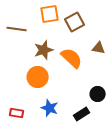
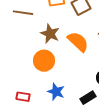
brown star: (44, 50) -> (50, 34), turned -30

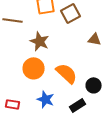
orange semicircle: (78, 42) -> (67, 73), moved

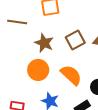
brown square: (71, 13) -> (75, 40), moved

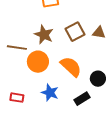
brown line: (17, 22) -> (17, 48), moved

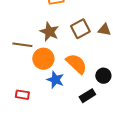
blue star: (50, 93) -> (55, 80), moved

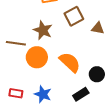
brown square: (80, 29) -> (74, 16), moved
blue star: (55, 80) -> (43, 94), moved

